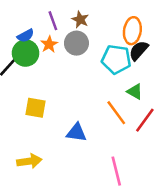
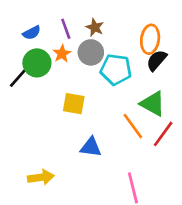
blue semicircle: (26, 36) -> (32, 33), moved
cyan pentagon: (116, 59) -> (116, 70), moved
green triangle: (135, 92) -> (153, 104), size x1.5
yellow square: (35, 108) -> (74, 104), moved

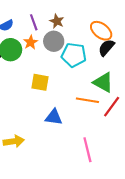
orange ellipse: (150, 39) -> (101, 31), turned -60
orange line: (133, 126) -> (87, 100), turned -45

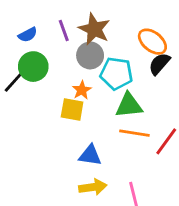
brown star: (57, 21) -> (94, 29), size x1.6
orange star: (31, 42) -> (82, 90), moved
green triangle: (103, 82) -> (129, 105), moved, turned -35
yellow arrow: (14, 141) -> (93, 187), moved

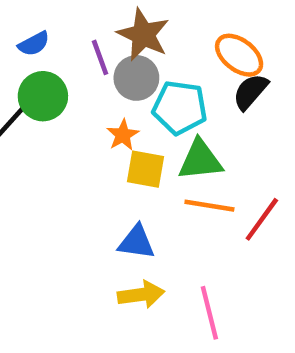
purple line: (64, 30) -> (100, 57), moved
yellow square: (72, 110) -> (146, 169), moved

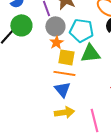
gray circle: (136, 78) -> (55, 26), moved
orange line: (209, 206) -> (64, 73), moved
blue triangle: (136, 242) -> (62, 89), turned 42

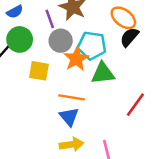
orange star: (56, 42) -> (76, 59), moved, size x1.5
yellow square: (66, 57) -> (39, 71), moved

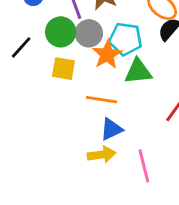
green circle: (20, 39) -> (61, 32), moved
blue triangle: (69, 117) -> (111, 129), moved, turned 45

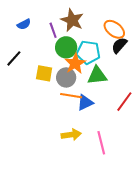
green circle: (61, 32) -> (66, 47), moved
gray circle: (89, 33) -> (66, 77), moved
blue triangle: (111, 129) -> (85, 103), moved

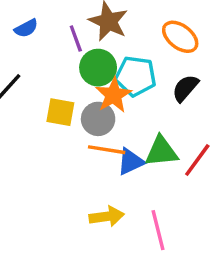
black semicircle: (119, 45) -> (185, 88), moved
green triangle: (97, 75) -> (161, 151), moved

